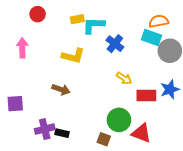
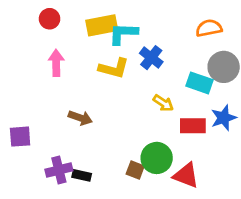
yellow rectangle: (77, 19) -> (102, 25), size x1.6
cyan rectangle: (151, 38) -> (199, 83), moved
pink arrow: (22, 48) -> (56, 63), moved
yellow L-shape: (73, 56) -> (114, 68), moved
brown square: (104, 139) -> (135, 170), moved

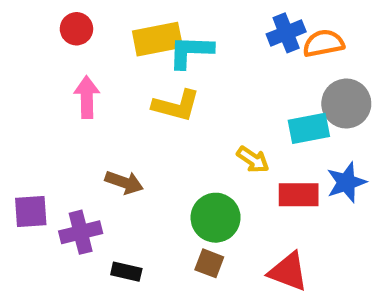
blue cross: (151, 58) -> (286, 33), moved, turned 30
cyan rectangle: (199, 83) -> (309, 128), turned -30
green circle: (157, 158) -> (216, 218), moved
purple cross: (59, 170) -> (81, 232), moved

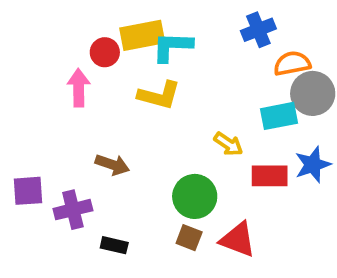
red circle: (76, 29) -> (105, 52), moved
orange semicircle: (323, 43) -> (292, 63), moved
red triangle: (288, 272) -> (238, 240), moved

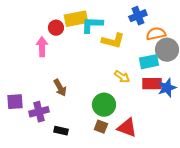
yellow L-shape: (159, 95) -> (113, 41), moved
brown arrow: (112, 165) -> (60, 88), turned 42
red rectangle: (270, 176) -> (152, 84), moved

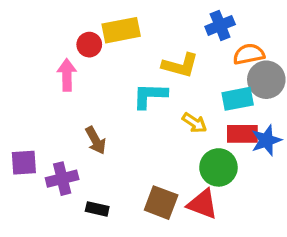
cyan L-shape: (92, 25) -> (150, 96), moved
green circle: (104, 105) -> (218, 167), moved
brown square: (101, 127) -> (161, 203), size x1.5

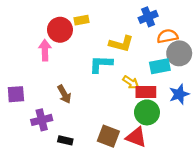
yellow rectangle: (121, 30) -> (81, 20), size x0.6
red circle: (89, 45) -> (60, 30), size x1.5
red rectangle: (242, 134) -> (146, 92), moved
purple square: (24, 163) -> (16, 94), moved

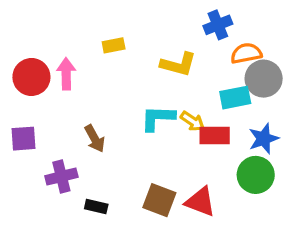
yellow rectangle: (81, 20) -> (114, 45), moved
red circle: (60, 30) -> (31, 77), moved
cyan L-shape: (101, 64) -> (158, 118), moved
green circle: (147, 112) -> (256, 175), moved

